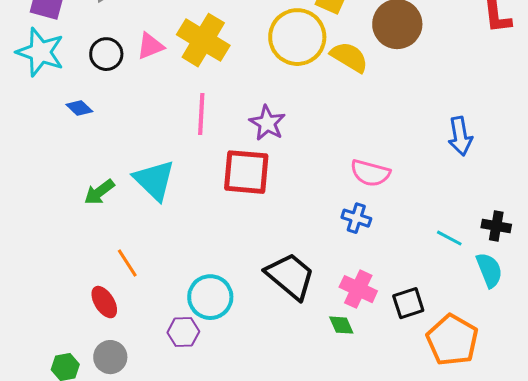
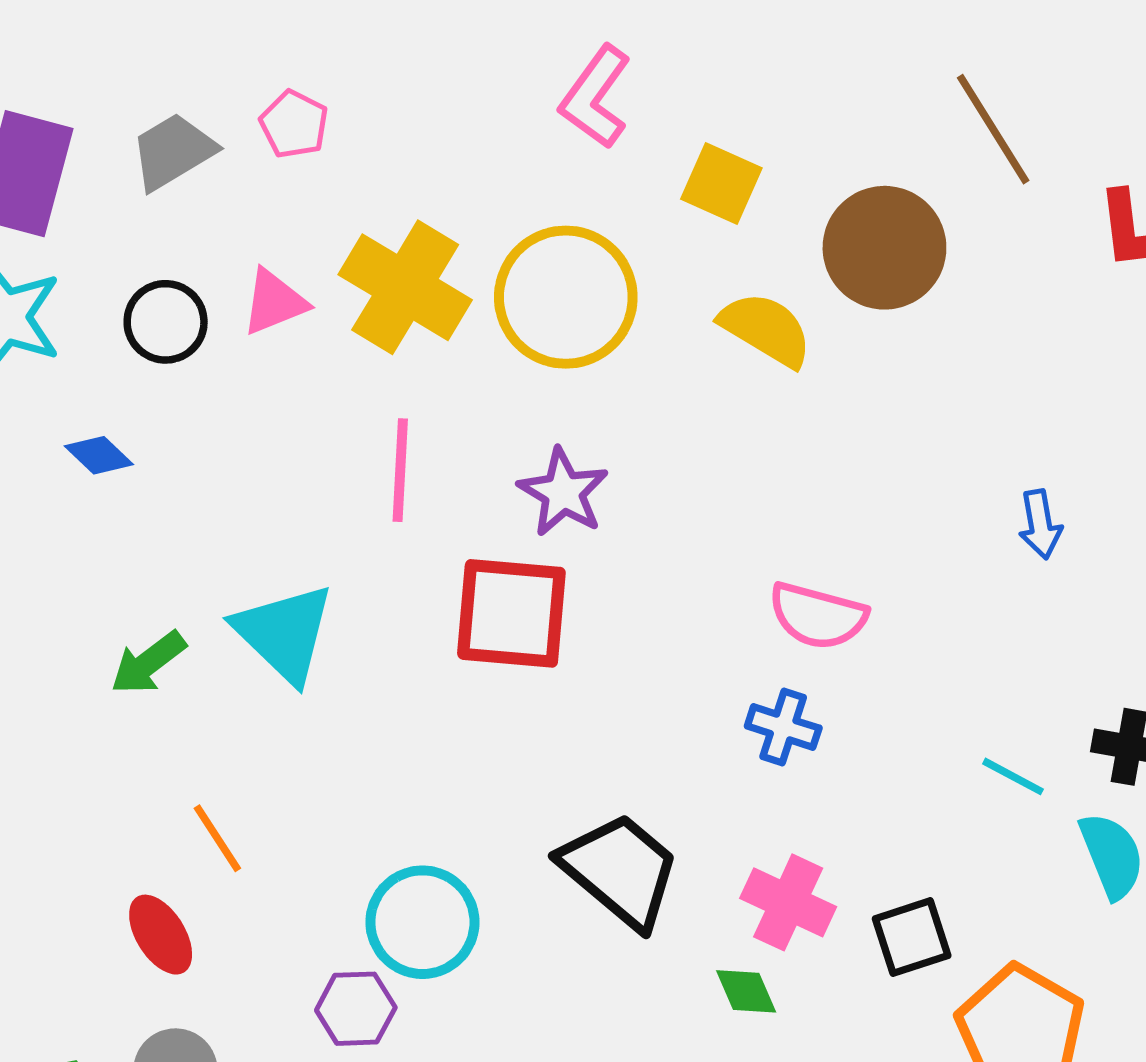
yellow circle: (297, 37) -> (566, 297), moved
blue arrow: (460, 136) -> (1040, 524), size x0.7

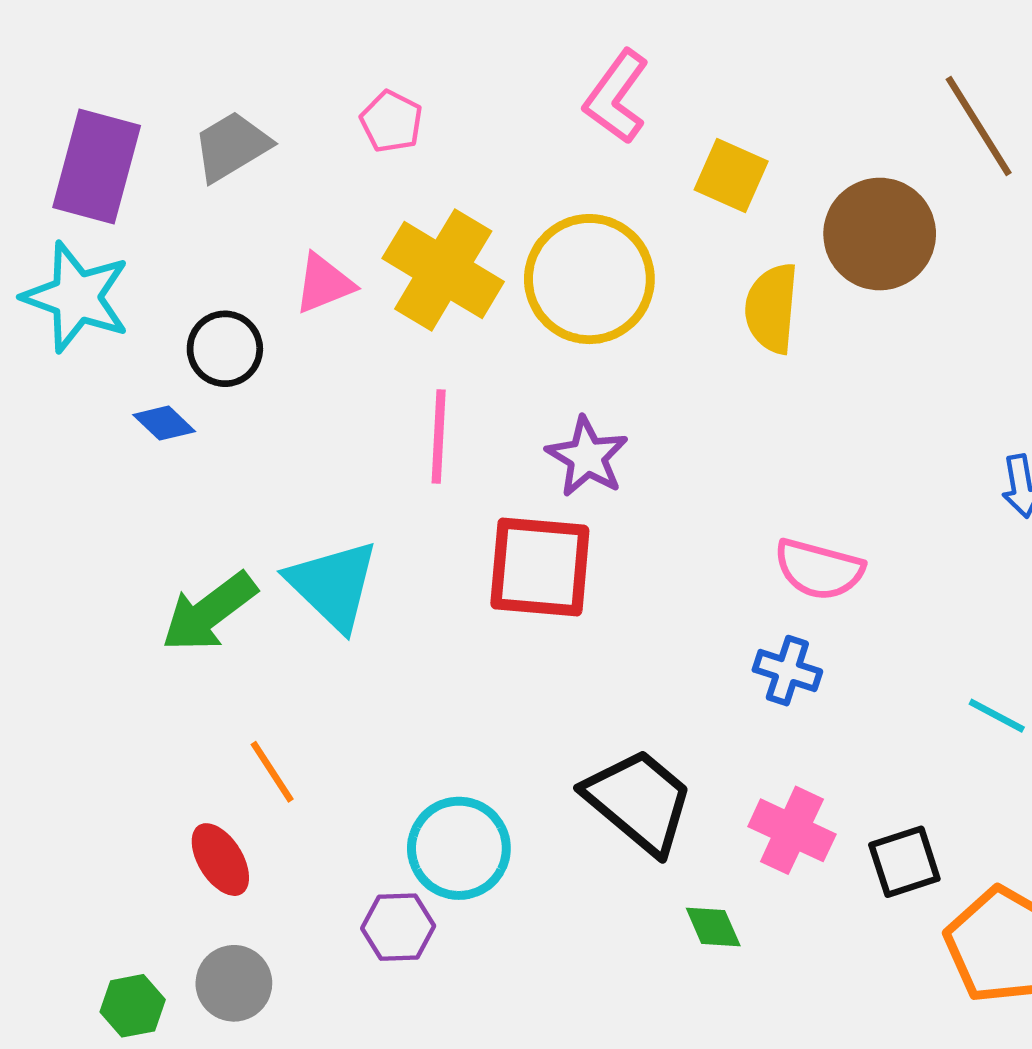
pink pentagon: (294, 124) -> (391, 122), moved
black circle: (166, 322) -> (225, 349), moved
yellow semicircle: (766, 329) -> (772, 308), turned -116
green arrow: (148, 663) -> (209, 612), size x1.4
green diamond: (746, 991) -> (713, 927), moved

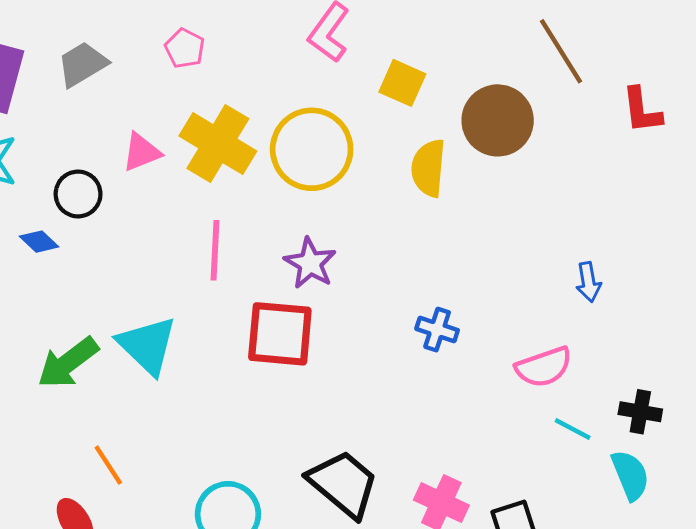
pink semicircle: (819, 569) -> (544, 367), moved, turned -34
blue cross: (787, 671) -> (437, 330), moved

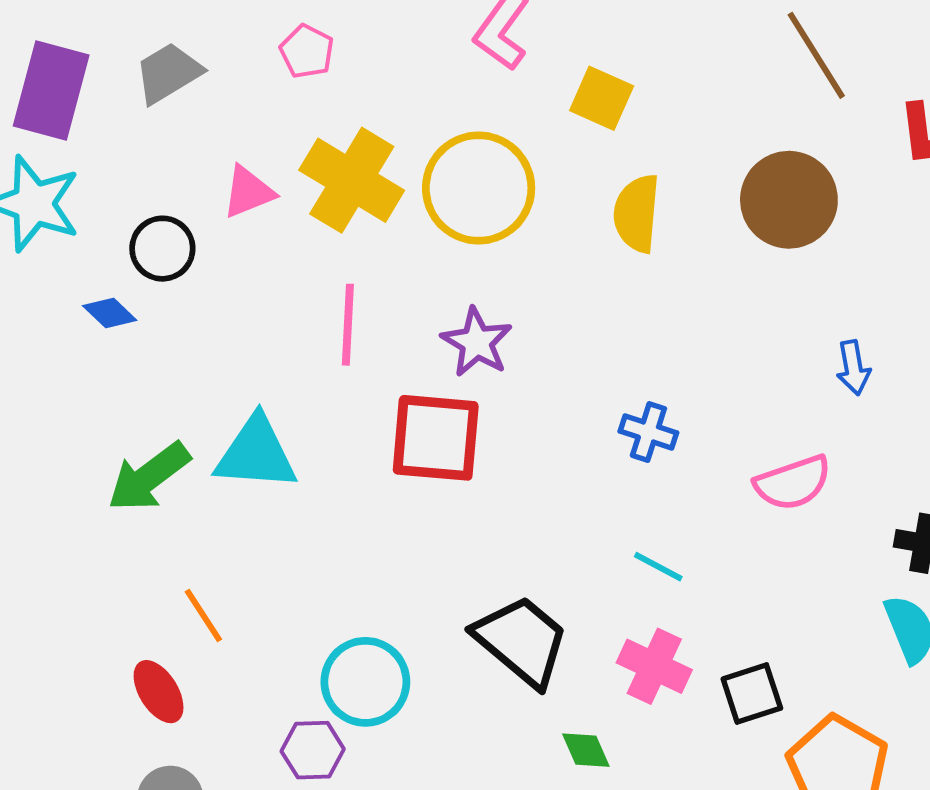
brown circle: (498, 120) -> (789, 200), moved
cyan triangle: (147, 345) -> (256, 453), turned -40
cyan line: (573, 429) -> (658, 567), moved

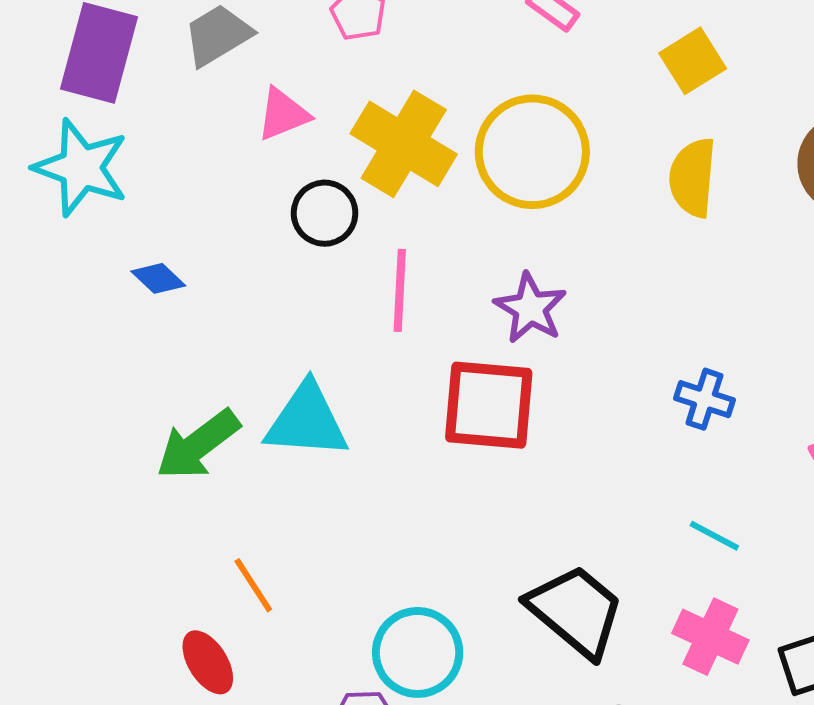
yellow square: (602, 98) -> (693, 61), moved, turned 34
pink triangle: (248, 192) -> (283, 114), moved
black circle: (162, 249) -> (325, 213), moved

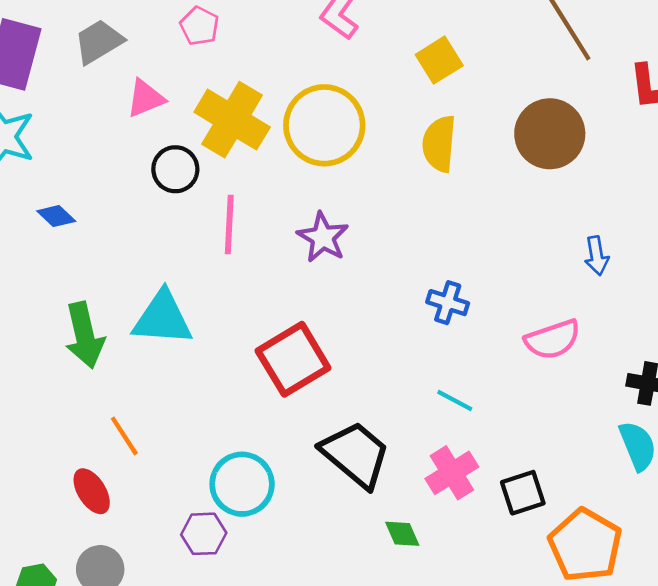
red square: (489, 405) -> (293, 359), moved, turned -36
green arrow: (198, 445) -> (85, 335), turned -66
pink cross: (710, 637) -> (452, 473), turned 33

